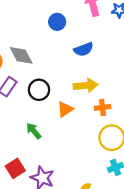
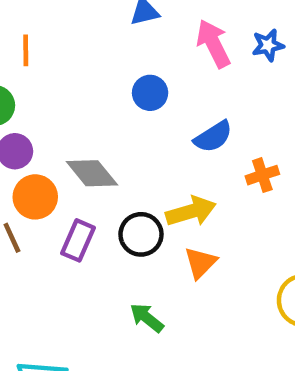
yellow arrow: (86, 86) -> (191, 211), moved
orange cross: (102, 107) -> (262, 175), moved

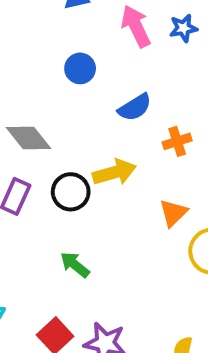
orange triangle: (200, 263) -> (173, 213), moved

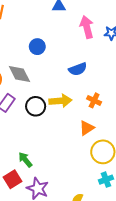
blue circle: (80, 68) -> (37, 47), moved
orange cross: (177, 141) -> (94, 100), moved, turned 32
green arrow: (75, 265) -> (25, 160), moved

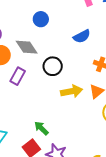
yellow arrow: (60, 101) -> (72, 91), moved
black circle: (36, 106) -> (53, 66), moved

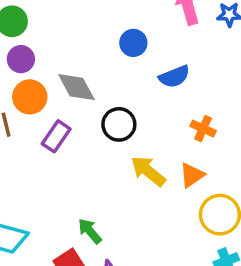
blue circle: (41, 19) -> (133, 43), moved
yellow arrow: (72, 91) -> (148, 171), turned -135

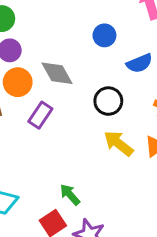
black circle: (119, 124) -> (108, 101), moved

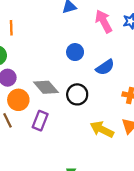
black circle: (108, 101) -> (77, 94), moved

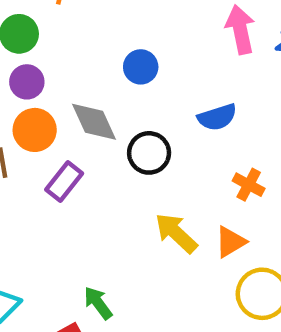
blue circle: (75, 52) -> (141, 67), moved

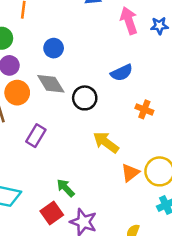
blue circle: (141, 67) -> (54, 48), moved
purple rectangle: (64, 182) -> (36, 136), moved
orange triangle: (230, 242) -> (130, 173), moved

